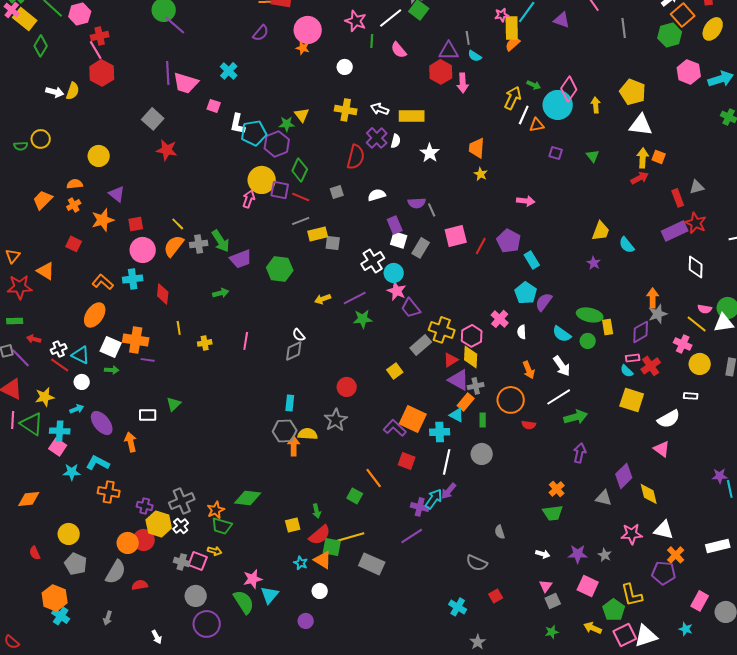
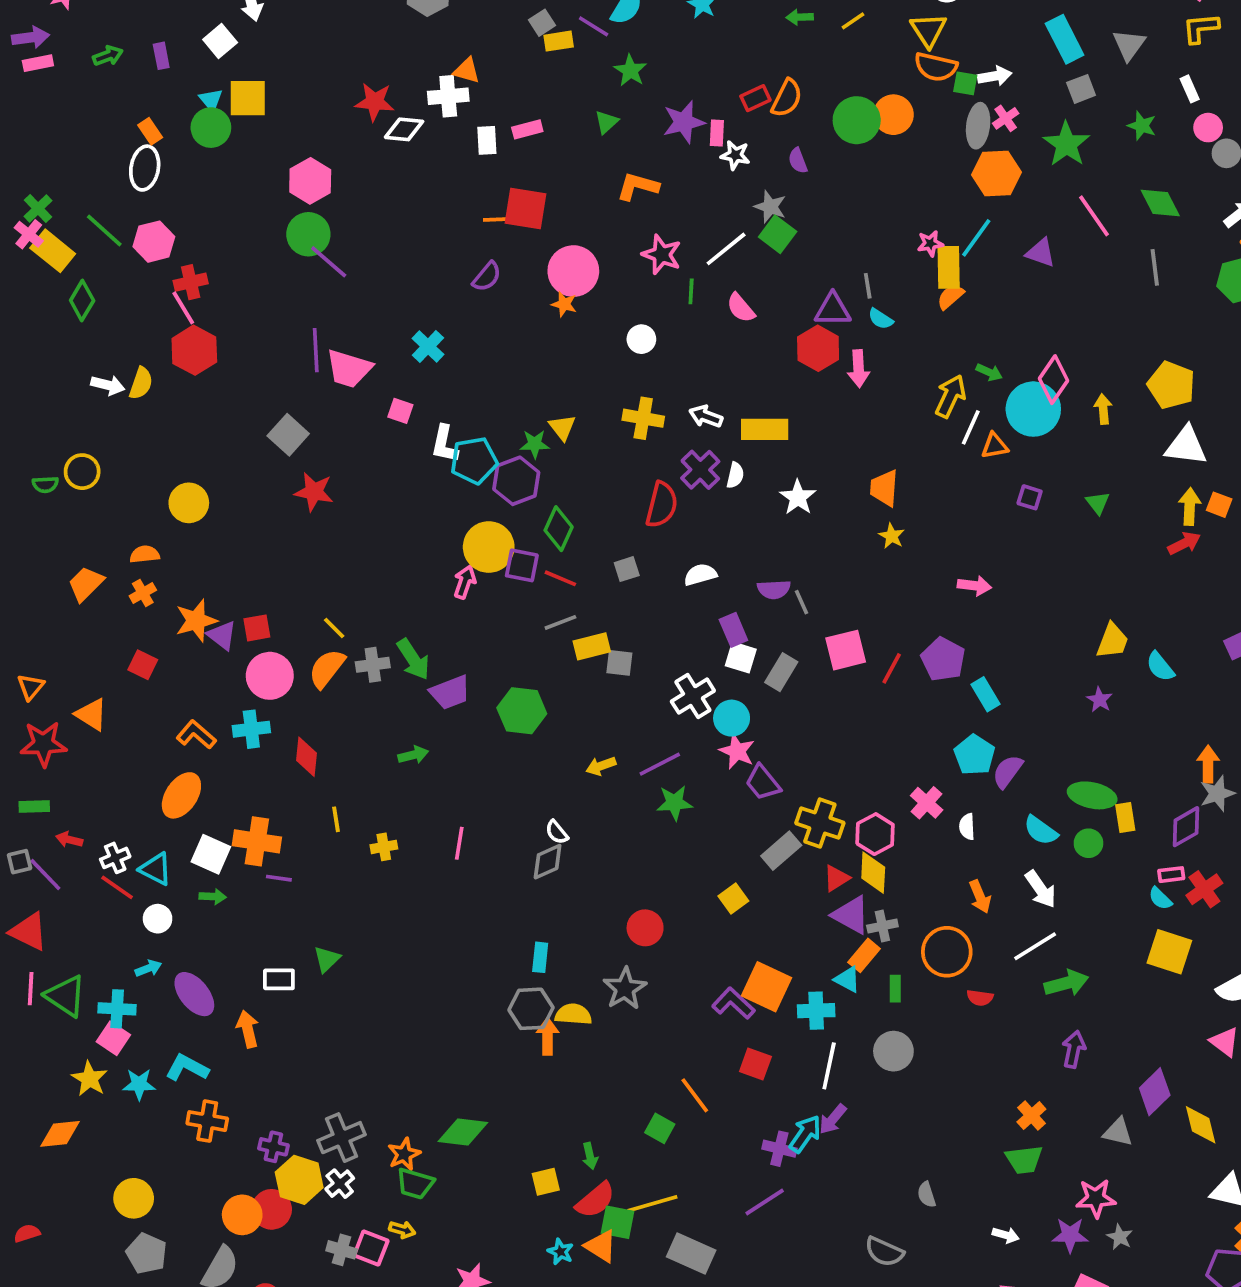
purple triangle: (117, 194) -> (222, 635), moved
yellow star: (45, 397) -> (89, 1079), moved, turned -30
pink star: (632, 534) -> (1096, 1198), moved
red semicircle: (35, 553) -> (27, 1233), moved, turned 96

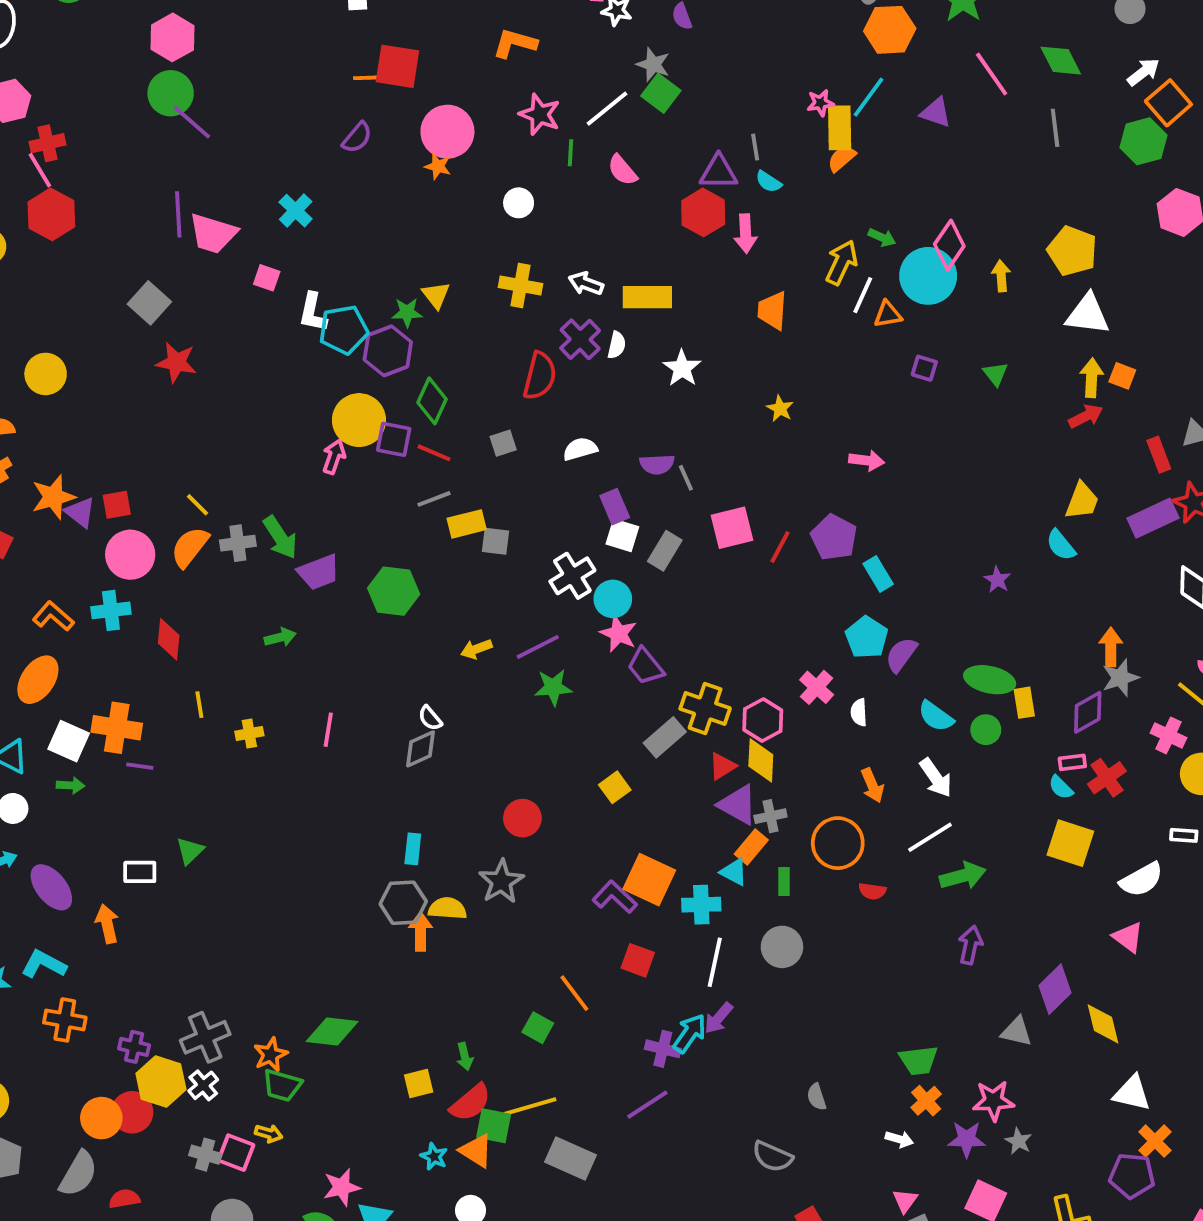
orange trapezoid: (884, 488) -> (772, 311), moved
yellow trapezoid: (1112, 641) -> (1082, 501), moved
orange cross: (1031, 1116) -> (926, 1101), moved

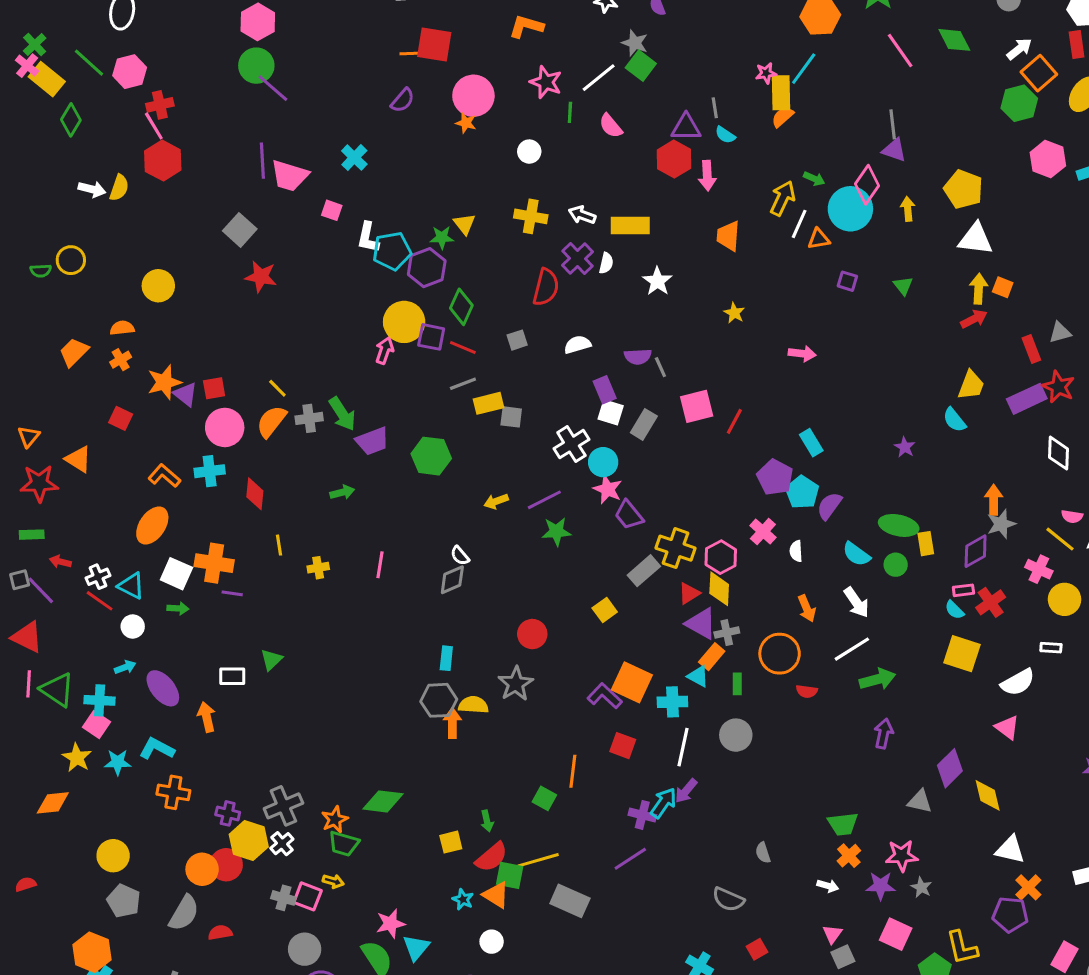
purple triangle: (936, 112) -> (894, 150), moved
gray line: (1055, 128) -> (893, 124), moved
purple pentagon: (834, 537) -> (775, 477), moved
orange line: (574, 993) -> (573, 771), turned 44

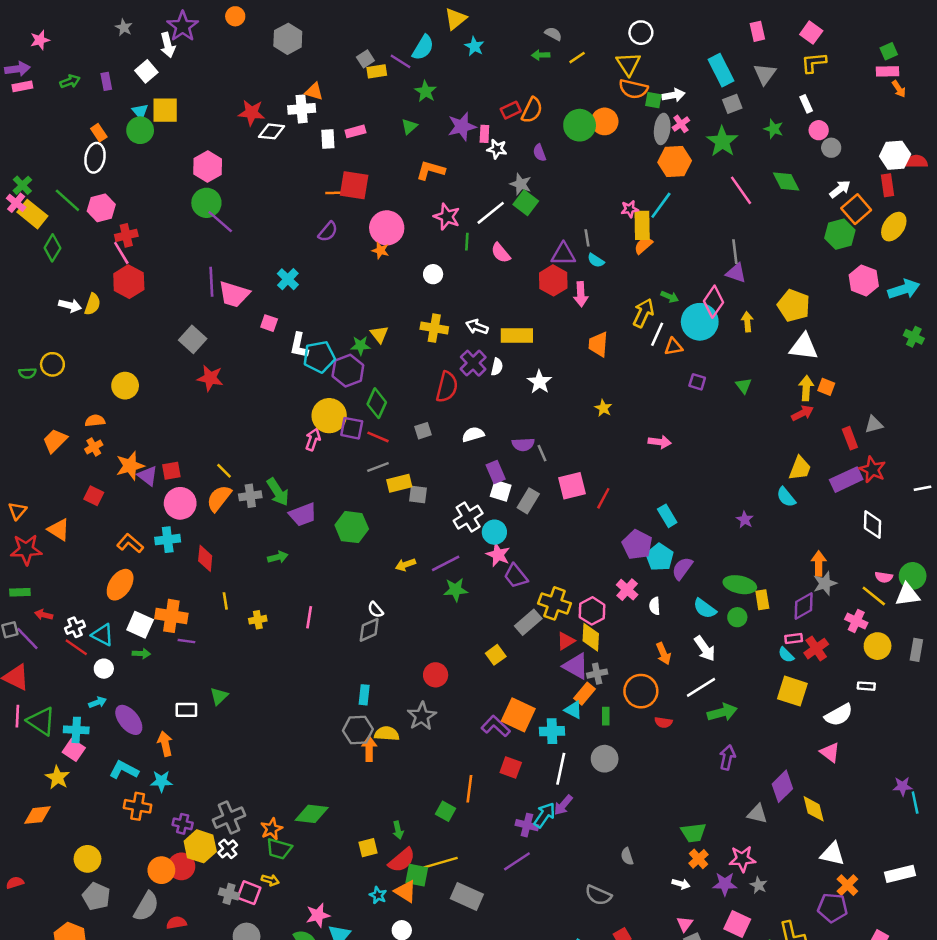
cyan star: (118, 762) -> (161, 781), moved

